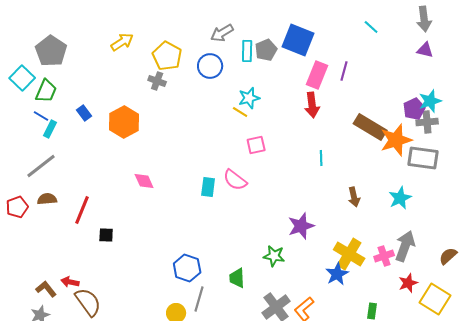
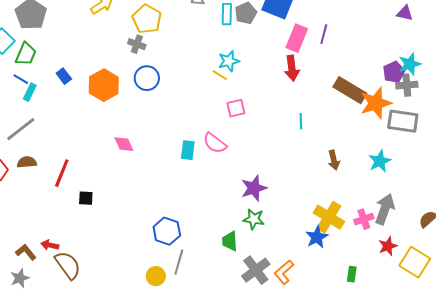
blue circle: (210, 66) -> (147, 78), moved
purple star: (301, 226) -> (254, 188), moved
green trapezoid: (237, 278) -> (230, 241), moved

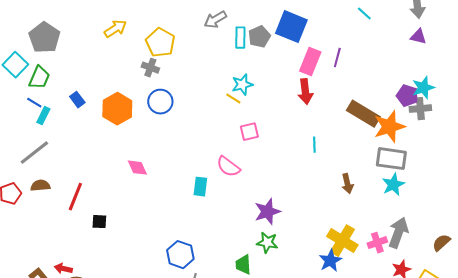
purple pentagon: (394, 72) -> (407, 96), turned -30
gray rectangle: (403, 121) -> (391, 159), moved
cyan rectangle: (188, 150) -> (200, 187), moved

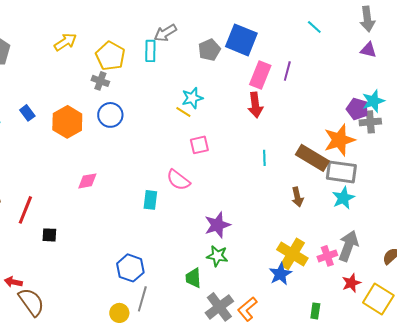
cyan rectangle: (240, 38) -> (150, 51), moved
brown rectangle: (363, 114) -> (312, 158), moved
pink diamond: (137, 168) -> (87, 181), turned -75

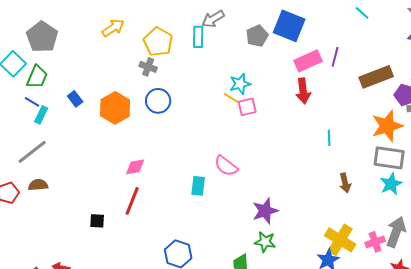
pink rectangle: (260, 75) -> (308, 61), turned 44
pink square: (199, 145) -> (247, 107), moved
cyan line: (264, 158) -> (329, 138), moved
brown rectangle: (312, 158) -> (376, 77), moved, turned -52
red line: (25, 210) -> (132, 201), moved

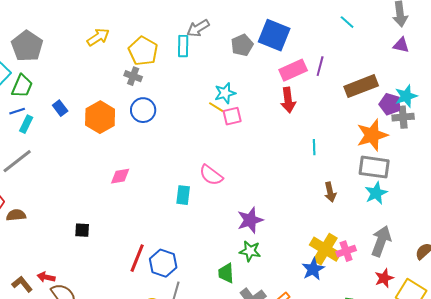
blue line: (32, 102) -> (17, 111), turned -49
brown semicircle: (38, 185) -> (16, 215), moved
red line: (132, 201) -> (137, 258), moved
pink cross: (375, 242) -> (346, 251), moved

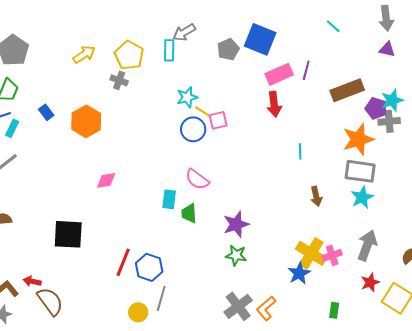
yellow arrow: (98, 37) -> (84, 54), moved
cyan star: (225, 93) -> (187, 97), moved
blue circle: (143, 110) -> (193, 129), moved
black square: (82, 230) -> (68, 234), size x2.0
green trapezoid: (226, 273) -> (189, 213), moved

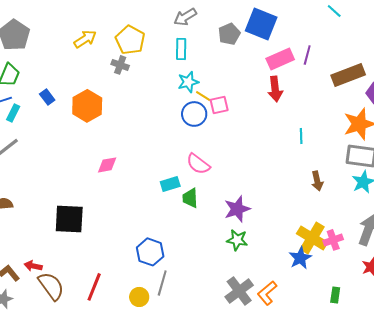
cyan rectangle: (169, 50) -> (181, 49), moved
cyan rectangle: (169, 199) -> (170, 184), turned 66
red line: (123, 262) -> (94, 287), moved

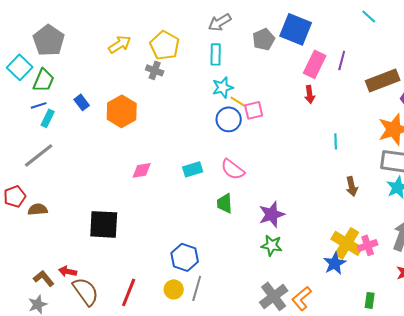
pink rectangle: (280, 59) -> (315, 64), turned -40
red arrow: (275, 89) -> (310, 94), size x0.7
cyan rectangle: (170, 184) -> (193, 169), moved
yellow circle: (139, 297) -> (174, 289), moved

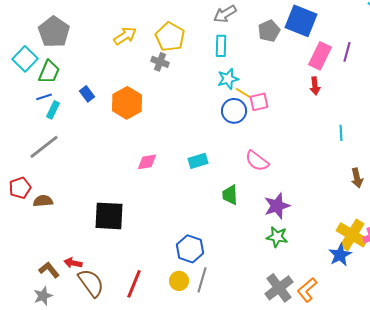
pink semicircle: (233, 169) -> (257, 161), moved

